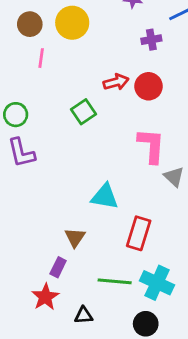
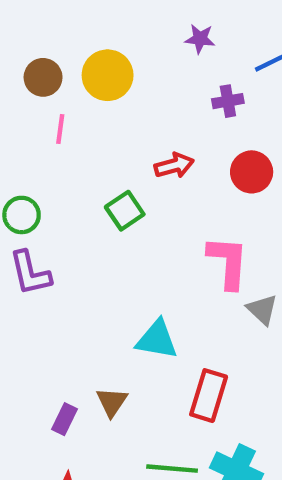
red circle: (149, 86) -> (252, 172), moved
purple rectangle: (58, 267) -> (65, 419), moved

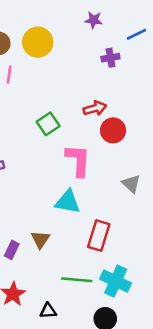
red arrow: (174, 166) -> (95, 108), moved
red circle: (252, 172) -> (113, 130), moved
pink L-shape: (228, 262) -> (78, 160), moved

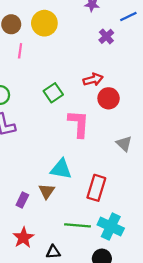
purple cross: (110, 58) -> (106, 36), turned -32
cyan triangle: (68, 202) -> (61, 169), moved

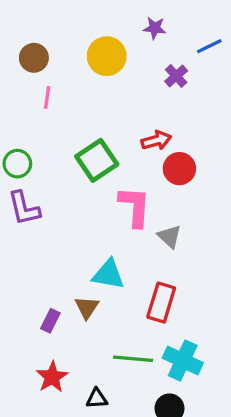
yellow circle: (44, 23) -> (107, 56), moved
green square: (53, 93) -> (97, 160), size x1.4
gray triangle: (124, 144) -> (169, 236), moved

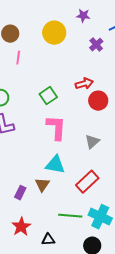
green square: (97, 160) -> (48, 96), size x0.7
pink L-shape: (135, 207) -> (56, 128), moved
gray triangle: (169, 236) -> (92, 142), turned 35
red rectangle: (161, 303) -> (87, 182), turned 30

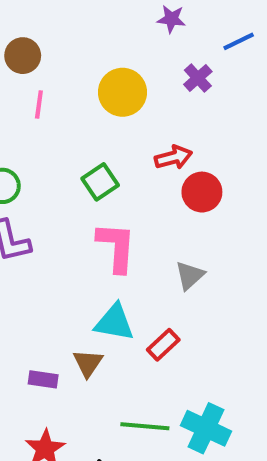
yellow circle: (54, 33) -> (122, 92), moved
red rectangle: (87, 182) -> (163, 345), moved, size x0.7
purple rectangle: (20, 193) -> (43, 379), turned 72

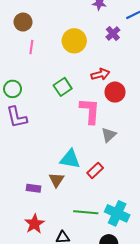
pink L-shape: (116, 247) -> (90, 111), moved

